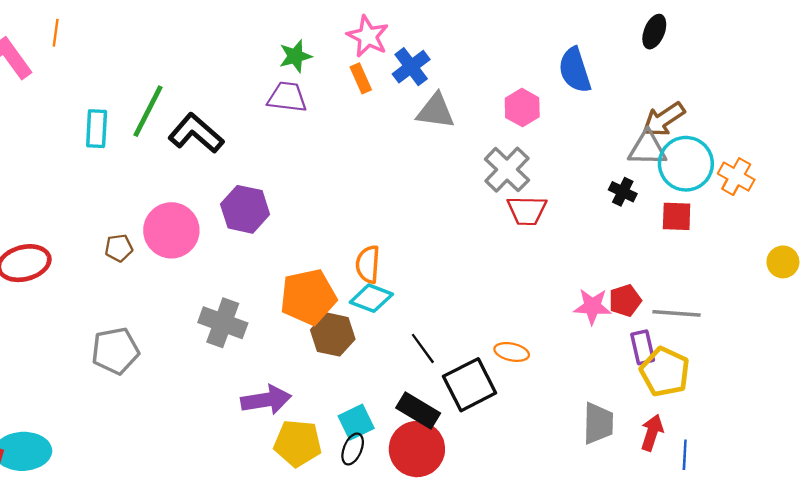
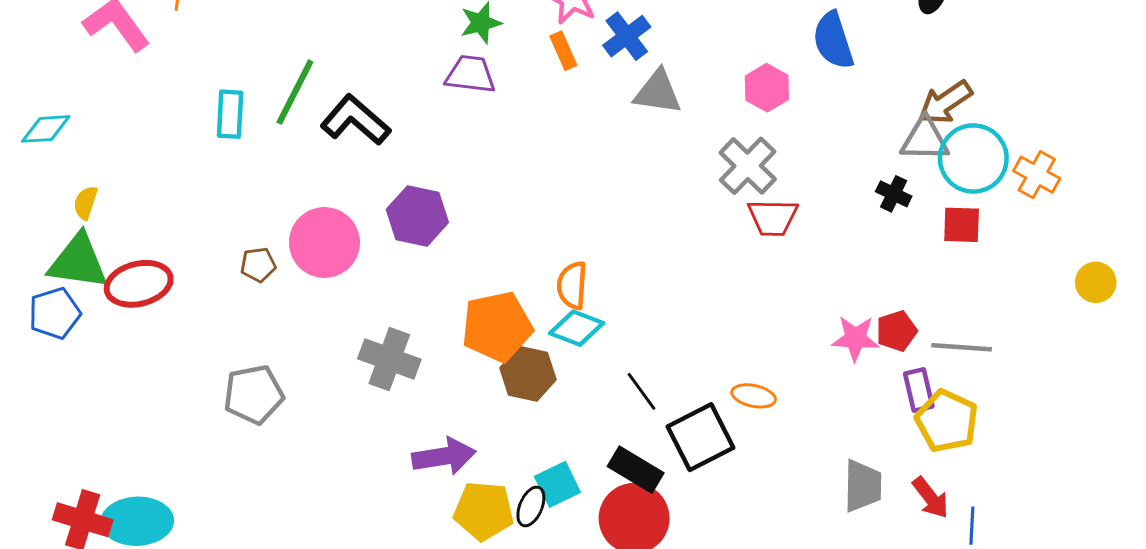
red arrow: (652, 433) -> (931, 498), turned 124
black ellipse: (353, 449) -> (531, 506), moved

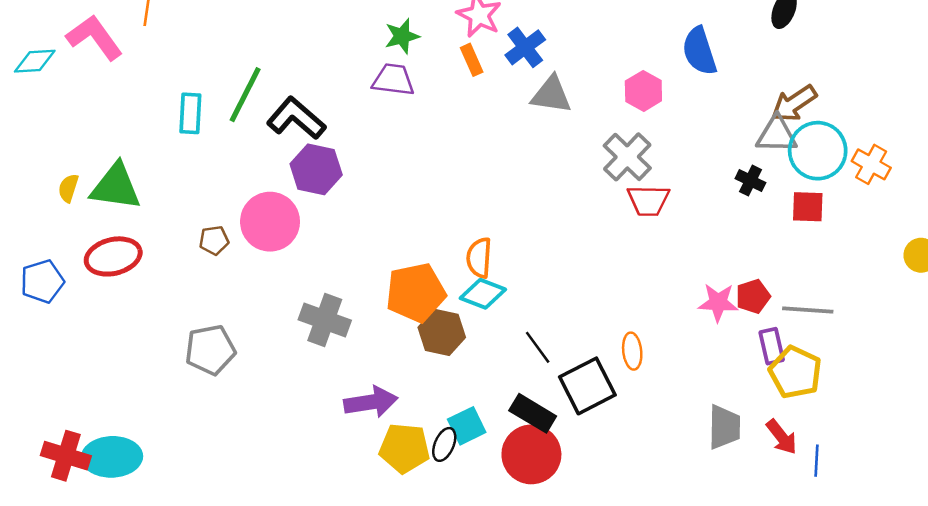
cyan diamond: (46, 129) -> (35, 61), moved
purple hexagon: (417, 216) -> (316, 169), moved
green triangle: (78, 262) -> (116, 187), moved
orange ellipse: (754, 396) -> (632, 351), turned 72

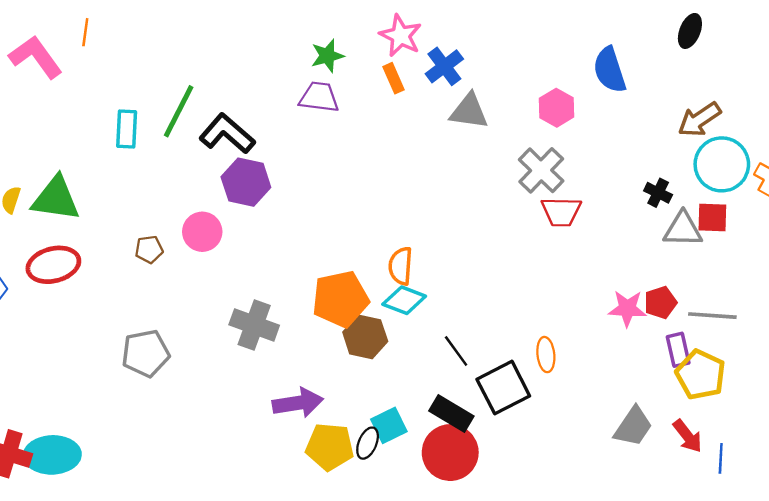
gray triangle: (777, 135) -> (683, 229), moved
pink circle: (270, 222) -> (202, 232), size x0.7
gray trapezoid: (724, 427) -> (633, 427), turned 33

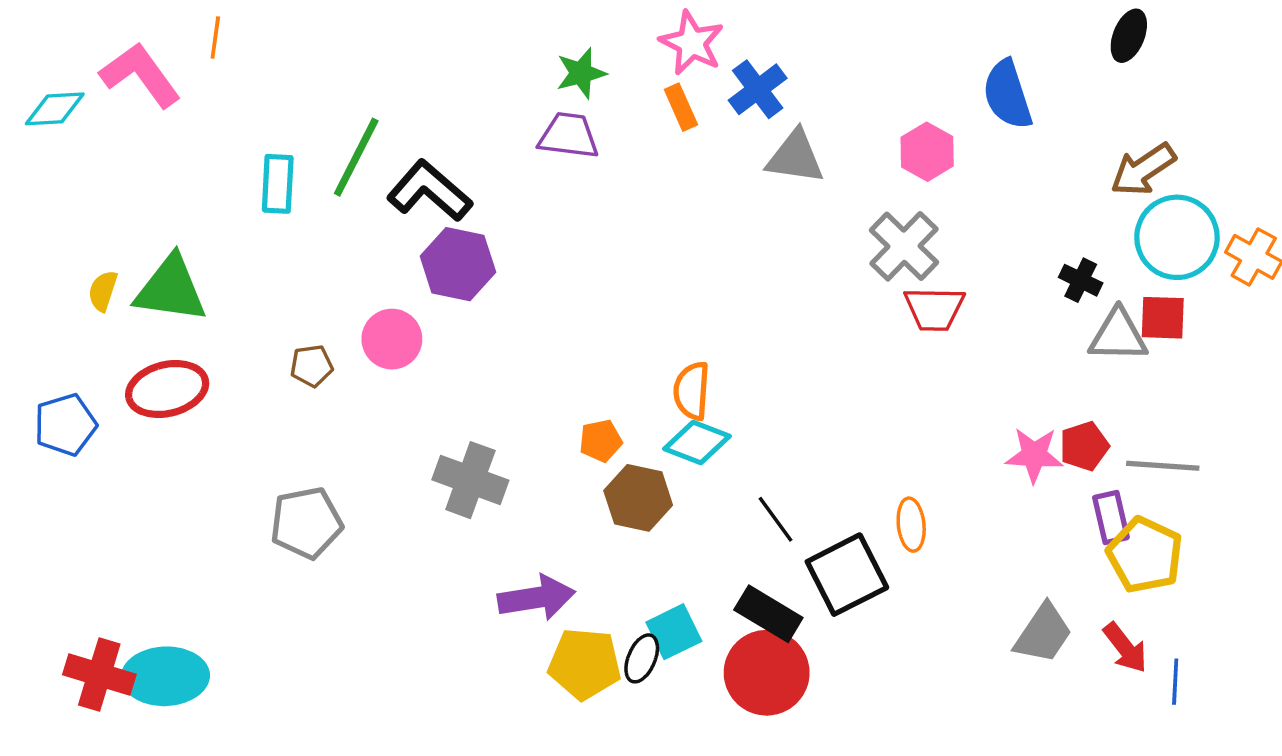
orange pentagon: (340, 299) -> (601, 441), size x0.5

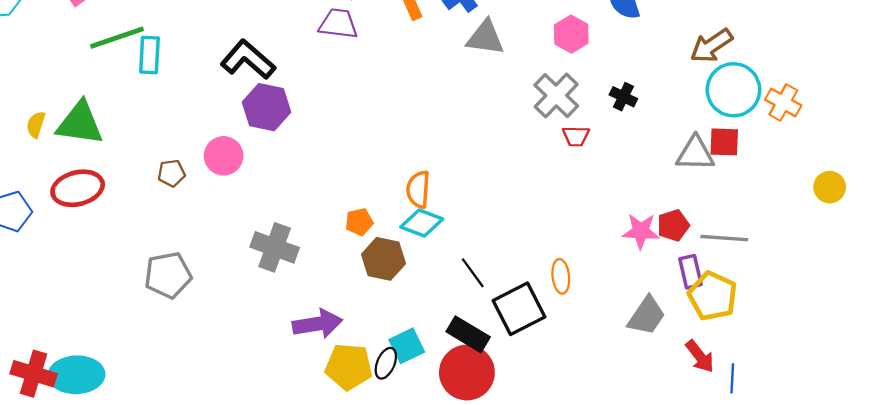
green line: (356, 157) -> (117, 38), moved, turned 44
black cross: (1081, 280) -> (623, 97), moved
red trapezoid: (934, 309) -> (576, 136), size x0.7
gray trapezoid: (1043, 633) -> (647, 316), moved

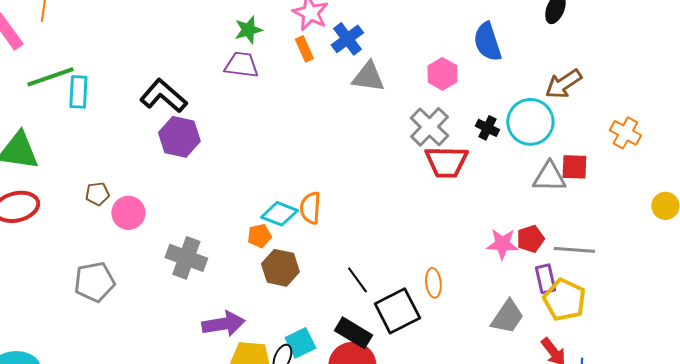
cyan circle: (733, 90) -> (530, 122), moved
red trapezoid: (576, 136) -> (446, 162), size x1.8
pink circle: (224, 156) -> (128, 213), moved
cyan diamond: (422, 223) -> (279, 214), moved

